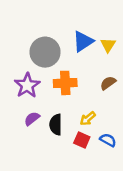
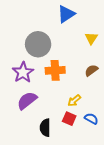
blue triangle: (83, 41) -> (66, 14), moved
purple semicircle: (32, 119) -> (27, 101), size x1.5
black semicircle: (56, 125) -> (45, 128), moved

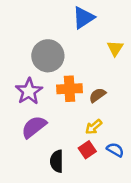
brown semicircle: (91, 70) -> (97, 95), moved
red square: (69, 119) -> (87, 150), turned 32

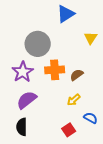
red square: (87, 150) -> (69, 130), moved
black semicircle: (57, 161) -> (22, 127), moved

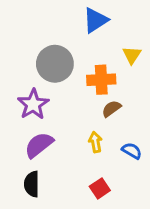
orange cross: (55, 70) -> (101, 80), moved
yellow arrow: (74, 100) -> (95, 142), moved, turned 120
blue semicircle: (91, 118) -> (132, 151), moved

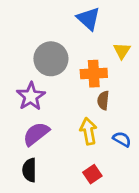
blue triangle: (95, 20) -> (88, 19), turned -45
brown semicircle: (111, 109) -> (103, 100), turned -48
yellow arrow: (95, 142) -> (88, 131), size x1.4

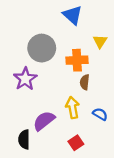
purple semicircle: (36, 134) -> (44, 121), moved

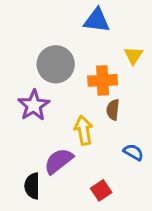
blue triangle: (73, 15) -> (97, 20), turned -35
yellow arrow: (73, 107) -> (84, 130), moved

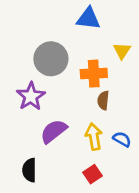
yellow arrow: (84, 130) -> (94, 137), moved
purple semicircle: (59, 161) -> (54, 131), moved

